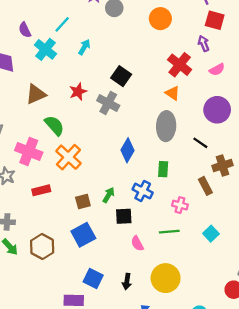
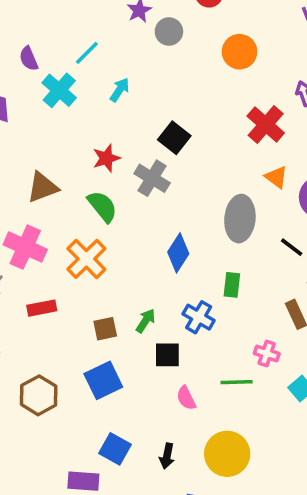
orange triangle: (173, 93) -> (276, 177), moved
brown triangle: (36, 94) -> (43, 187), moved
green semicircle: (54, 125) -> (102, 206), moved
pink cross: (180, 205) -> (267, 354), moved

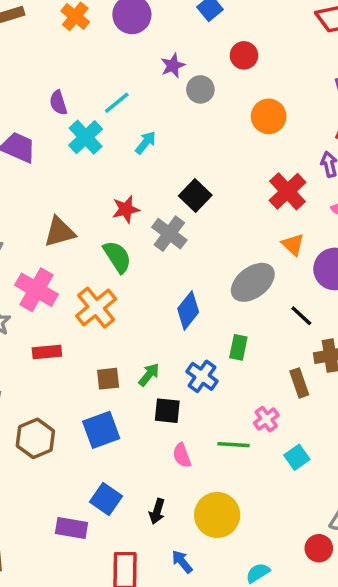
gray ellipse: (240, 219) -> (253, 282), turned 42
pink cross: (267, 354) -> (266, 419), turned 30

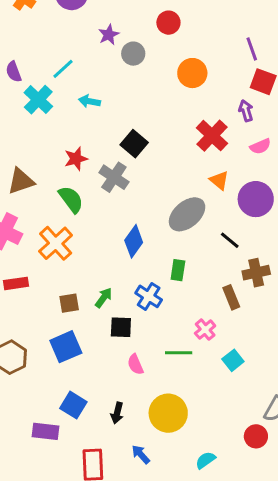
cyan arrow: (146, 143) -> (89, 101), turned -115

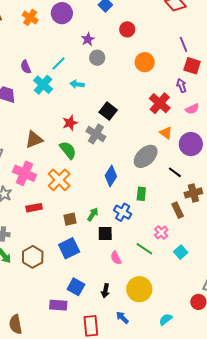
gray circle: (133, 54) -> (97, 58), moved
green line: (179, 353) -> (144, 249), turned 36

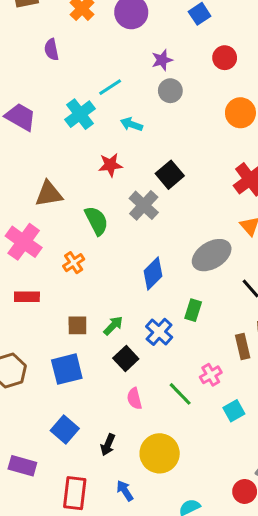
purple semicircle: (26, 67) -> (51, 50), moved
red star: (70, 123) -> (110, 165), moved
orange cross: (59, 180) -> (74, 263), size x0.6
black square: (105, 234) -> (126, 359), turned 35
purple rectangle: (58, 305) -> (22, 466), moved

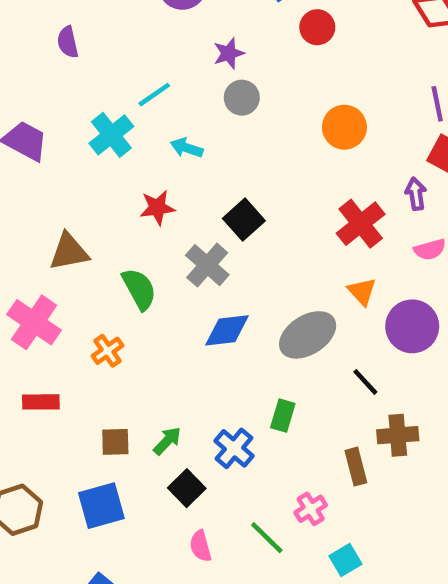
red circle: (225, 58) -> (317, 27), moved
blue diamond: (153, 274) -> (227, 330), moved, turned 40

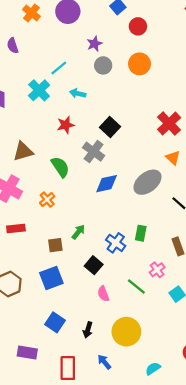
orange circle: (344, 127) -> (140, 64), moved
green rectangle: (283, 416) -> (141, 233), moved
green arrow: (167, 441) -> (78, 232), moved

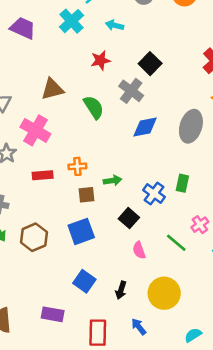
gray ellipse: (147, 182) -> (191, 126), turned -36
orange cross: (47, 200) -> (77, 166), moved, turned 35
green arrow: (78, 232) -> (112, 180), turned 42

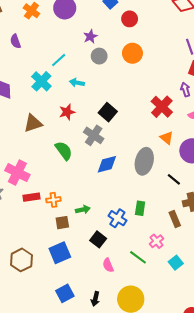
brown triangle: (52, 89) -> (33, 123), moved
red rectangle: (43, 175) -> (32, 197), moved
blue square: (84, 281) -> (65, 293), turned 30

